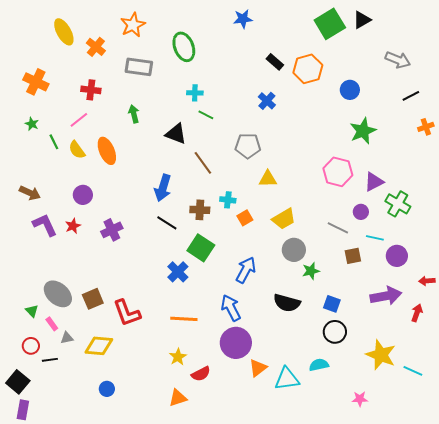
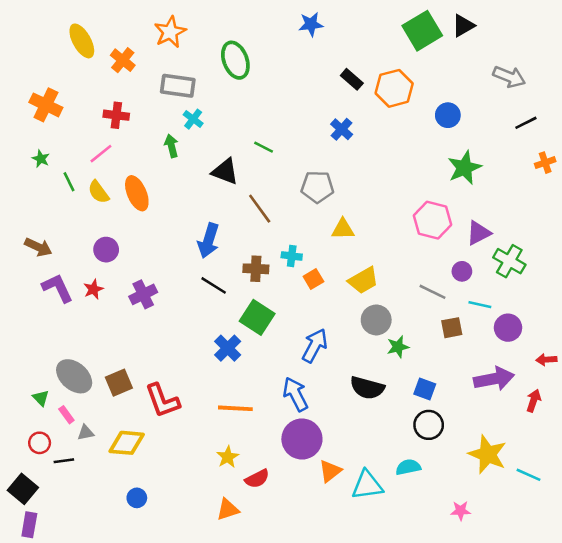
cyan cross: (195, 93) -> (193, 119), moved, turned 35

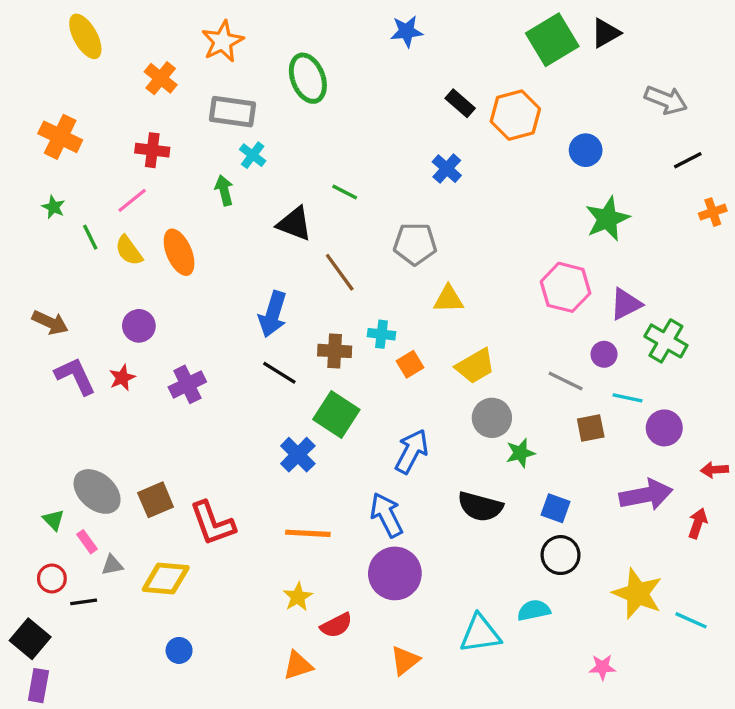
yellow ellipse: (82, 41) -> (85, 36), moved
orange triangle: (330, 471) -> (405, 660), moved

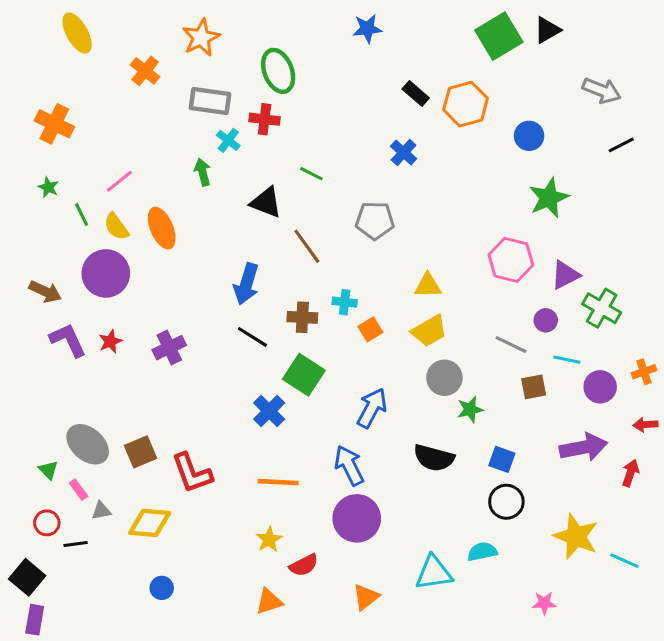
red cross: (152, 150) -> (265, 119), moved
orange cross: (713, 212) -> (644, 372), moved
yellow triangle: (448, 299) -> (428, 286), moved
purple circle: (139, 326) -> (106, 273), moved, size x1.6

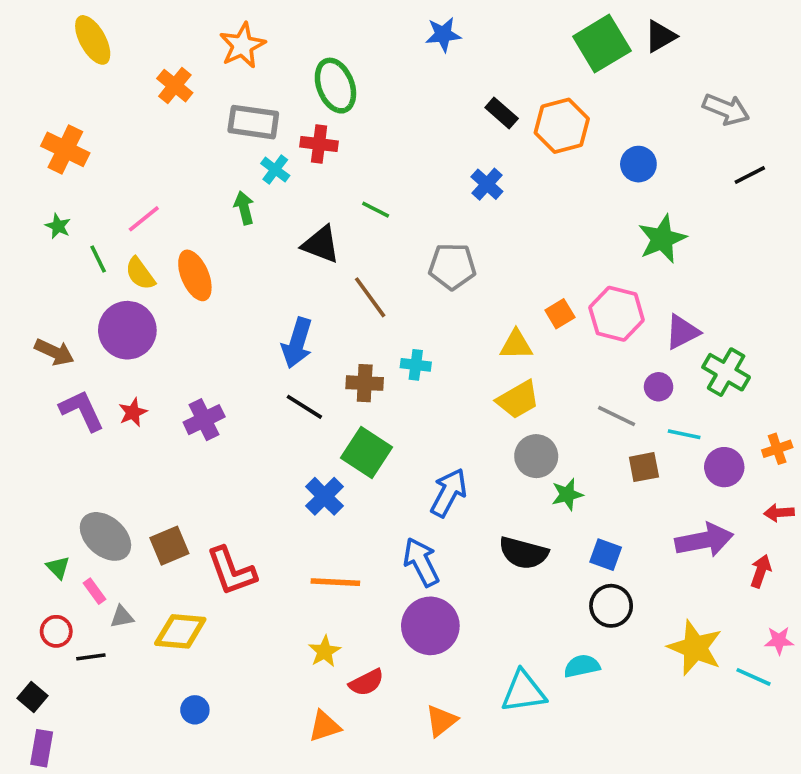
orange square: (370, 329) -> (560, 314), moved
black square: (27, 577) -> (32, 697), size x0.7
pink star: (544, 603) -> (779, 640), moved

